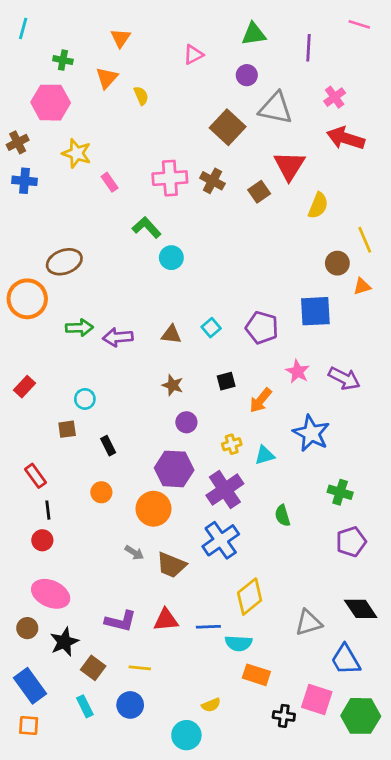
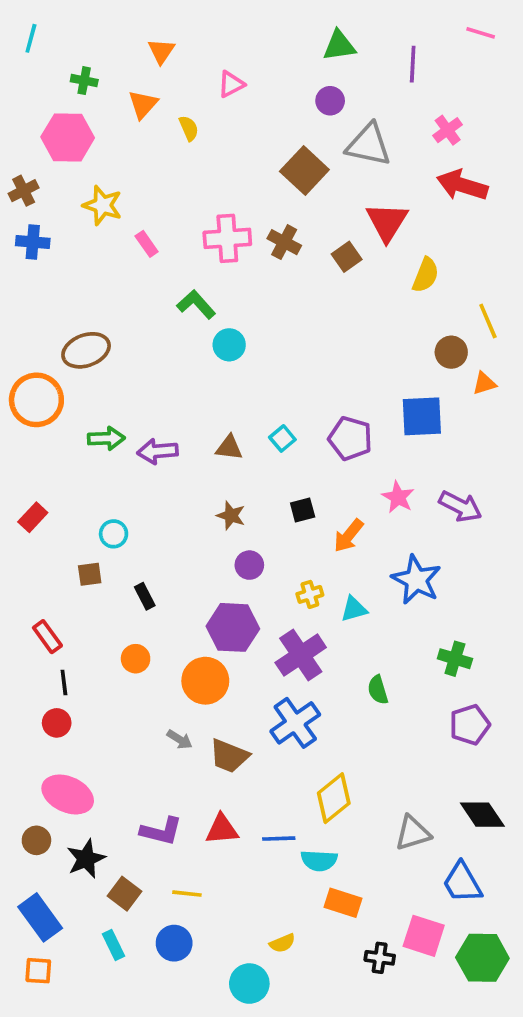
pink triangle: (193, 55) -> (231, 84), moved

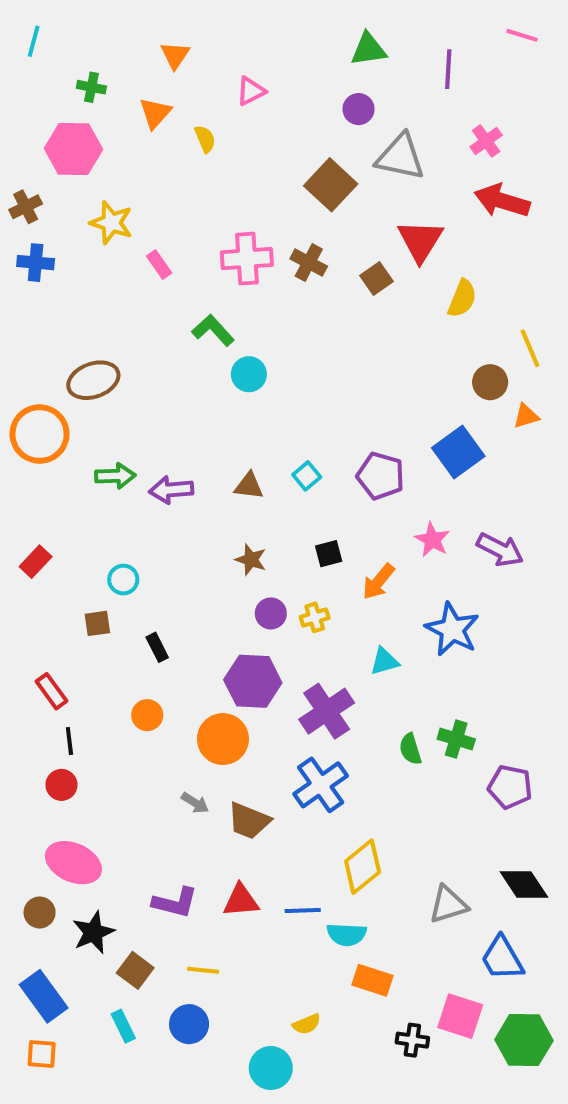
blue square: (422, 416) -> (458, 452), turned -33
yellow cross: (310, 594) -> (315, 617), moved
green cross: (455, 659) -> (456, 739), moved
purple pentagon: (470, 725) -> (510, 787), turned 30

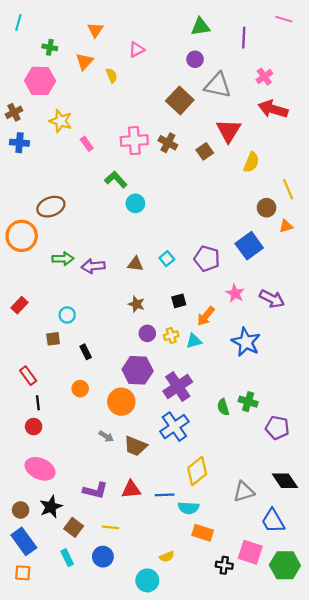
cyan triangle: (384, 661) -> (194, 341), moved
brown circle: (40, 912) -> (21, 510), moved

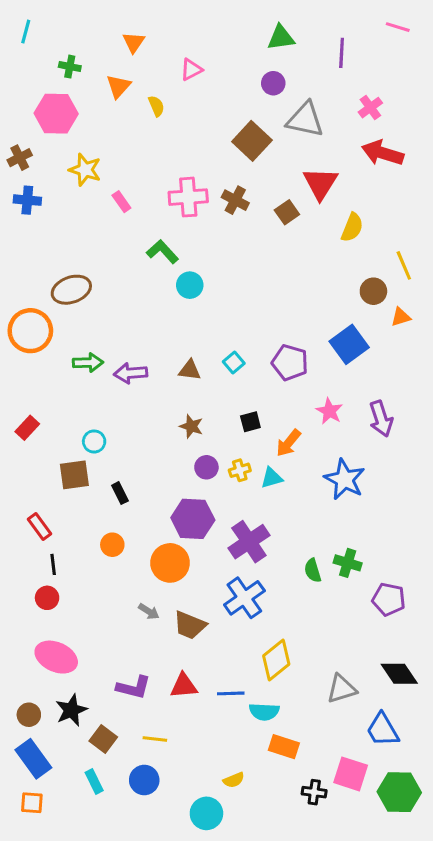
purple arrow: (272, 299) -> (381, 419), turned 45
brown square: (53, 339) -> (74, 475), size x1.5

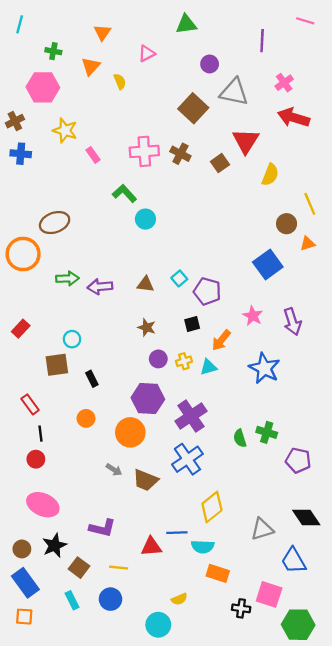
green triangle: (281, 38) -> (186, 24), moved
purple pentagon: (290, 363) -> (207, 291), moved
red triangle: (184, 686) -> (151, 547), moved
green hexagon: (399, 792) -> (298, 625), moved

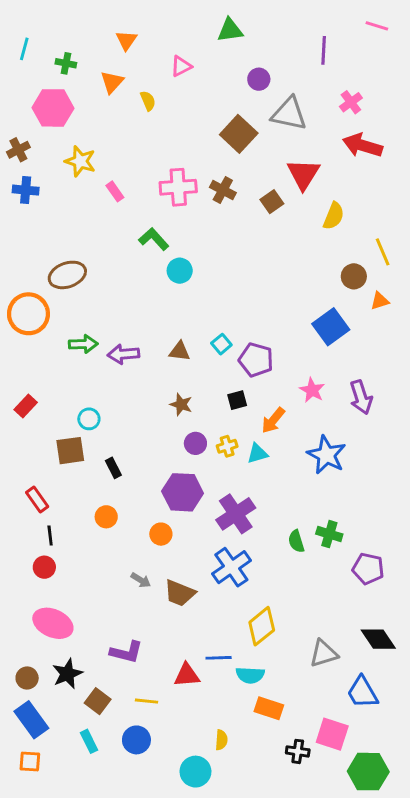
cyan line: (20, 24) -> (24, 49), moved
orange circle: (130, 432) -> (161, 534), size x0.6
yellow semicircle: (179, 599) -> (221, 740), turned -63

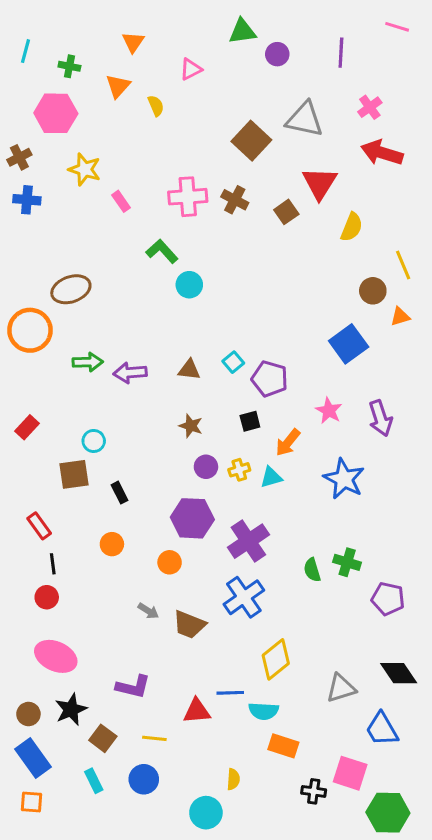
purple circle: (259, 79) -> (277, 54), moved

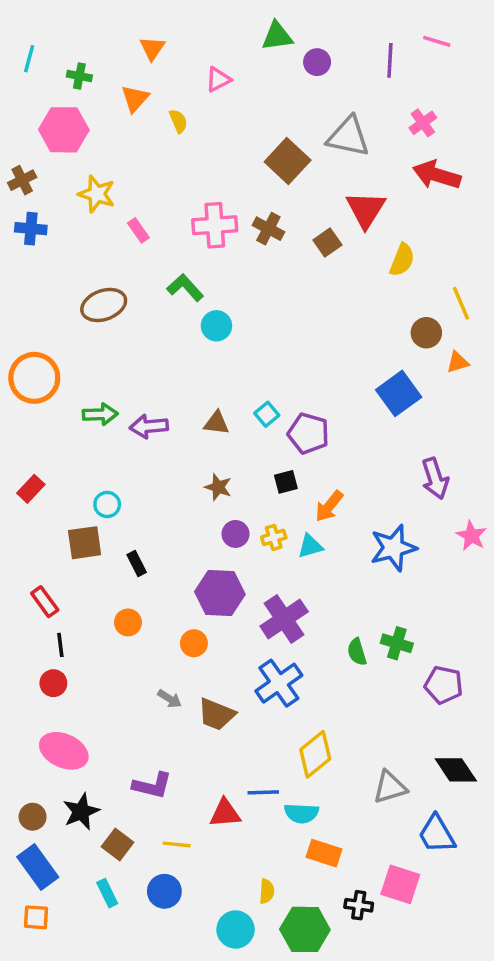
pink line: (397, 27) -> (437, 41), moved
brown ellipse: (71, 289) -> (104, 305), moved
pink star: (329, 411) -> (471, 536), moved
blue star: (344, 479) -> (393, 548), turned 30
green hexagon: (388, 813) -> (305, 929), moved

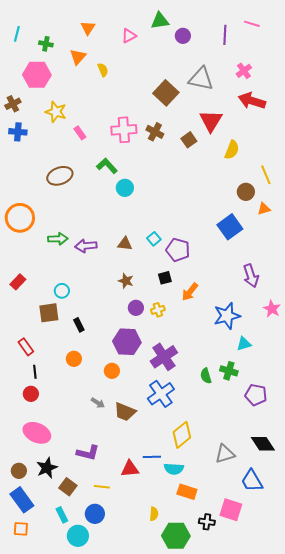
pink triangle: (218, 79) -> (129, 36), moved
cyan triangle: (310, 546) -> (244, 344), moved
cyan circle: (236, 929) -> (78, 536), moved

